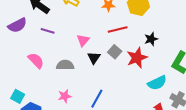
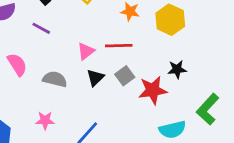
red line: (118, 30) -> (119, 46), moved

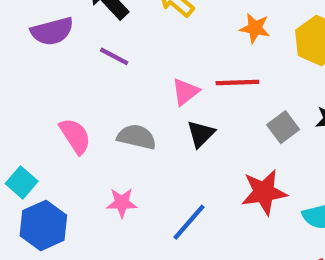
pink semicircle: (17, 64) -> (75, 136), moved
gray square: (125, 76) -> (283, 127), moved
red star: (153, 90) -> (264, 192), moved

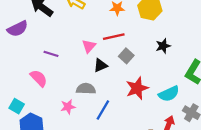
purple line: (114, 56) -> (51, 54), moved
gray square: (283, 127) -> (126, 56), moved
black triangle: (201, 134) -> (100, 65), turned 32
gray semicircle: (137, 137) -> (86, 89), moved

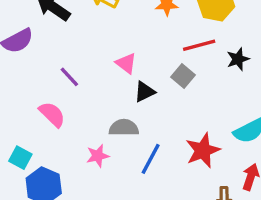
red line: (114, 37) -> (199, 45), moved
pink triangle: (89, 46) -> (126, 63), turned -32
purple line: (51, 54) -> (69, 77), turned 32
red star: (137, 88) -> (203, 150), moved

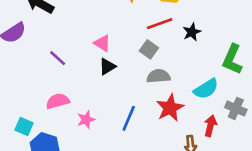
black triangle: (144, 92) -> (107, 67), moved
pink semicircle: (52, 114) -> (58, 101), moved, turned -55
gray semicircle: (124, 128) -> (158, 76), moved

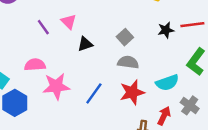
red line: (160, 24) -> (192, 25), moved
pink triangle: (102, 43) -> (69, 22), moved
pink star: (86, 120) -> (56, 86), size x1.6

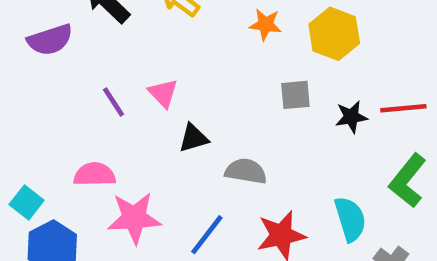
gray square: (125, 37) -> (295, 95), moved, turned 35
gray semicircle: (128, 62) -> (246, 171), moved
cyan semicircle: (167, 83) -> (350, 219), turned -90

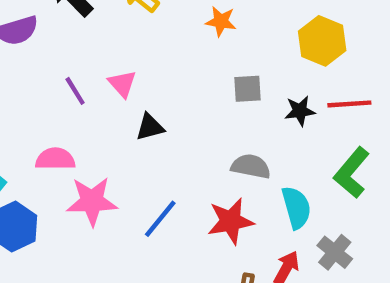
yellow hexagon: (334, 34) -> (322, 41), moved
gray semicircle: (246, 171) -> (251, 166), moved

